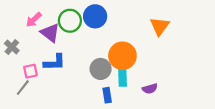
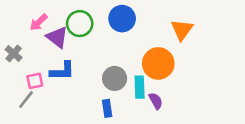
blue circle: (95, 16) -> (122, 19), moved
orange circle: (122, 56) -> (158, 63), moved
purple semicircle: (150, 89) -> (156, 101), moved, turned -104
blue rectangle: (107, 95) -> (107, 108), moved

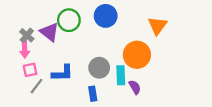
pink arrow: (39, 22) -> (25, 49), moved, turned -49
gray cross: (14, 53) -> (27, 35), moved
blue L-shape: (62, 71) -> (62, 73), moved
gray line: (26, 100) -> (37, 86), moved

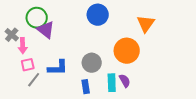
green circle: (69, 20) -> (37, 18), moved
gray cross: (27, 35) -> (12, 35), moved
cyan rectangle: (121, 75) -> (112, 83), moved

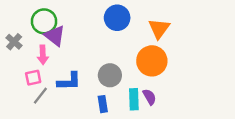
orange triangle: (146, 24) -> (159, 29), moved
pink arrow: (23, 46) -> (43, 55), moved

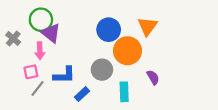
blue circle: (117, 18) -> (109, 30), moved
orange circle: (152, 61) -> (127, 51), moved
purple semicircle: (149, 97) -> (153, 77), moved
blue rectangle: (103, 104) -> (82, 94), moved, turned 56

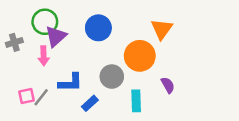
blue circle: (109, 30) -> (98, 28), moved
purple triangle: (51, 33) -> (56, 36), turned 40
gray cross: (13, 39) -> (14, 42), turned 32
pink square: (31, 72) -> (27, 96), moved

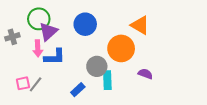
orange triangle: (162, 29) -> (140, 25), turned -36
blue L-shape: (70, 83) -> (55, 57), moved
purple semicircle: (168, 85) -> (145, 74), turned -40
cyan rectangle: (136, 101) -> (107, 80), moved

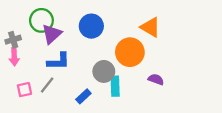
pink arrow: (38, 48) -> (14, 57), moved
gray line: (36, 84) -> (47, 85), moved

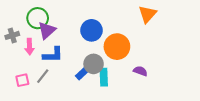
blue circle: (91, 26) -> (92, 30), moved
orange triangle: (150, 27) -> (147, 14), moved, turned 42
pink arrow: (14, 57) -> (29, 47), moved
blue rectangle: (83, 96) -> (82, 73), moved

